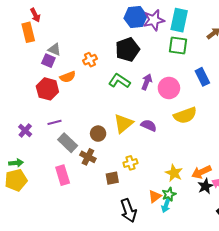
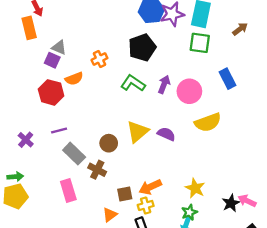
yellow cross: (130, 163) -> (146, 205), moved
orange arrow: (201, 172) -> (150, 187), moved
orange triangle: (155, 196) -> (110, 215), moved

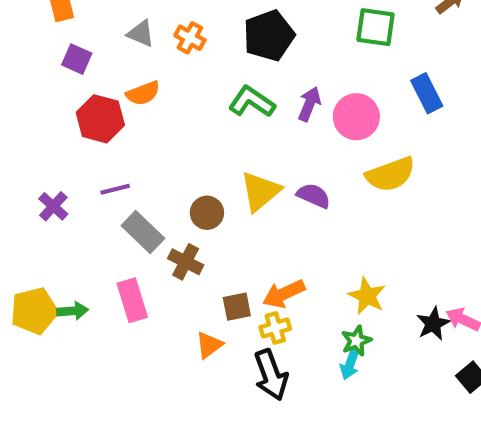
gray triangle: (59, 47) -> (141, 34), moved
orange cross: (99, 59) -> (190, 38), moved, turned -35
purple square: (52, 60) -> (77, 59), moved
green arrow: (15, 177) -> (73, 311), moved

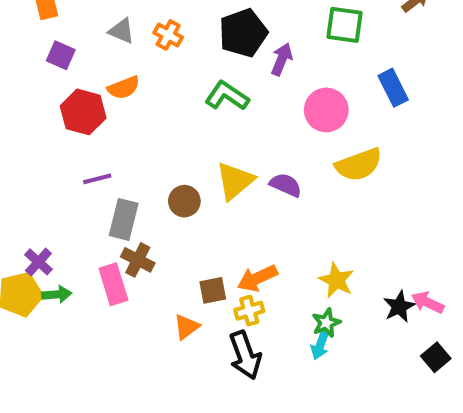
purple arrow: (309, 104) -> (282, 59), moved
purple cross: (53, 206) -> (38, 262), moved
gray rectangle: (143, 232) -> (124, 219), turned 60
brown cross: (186, 262) -> (138, 260), moved

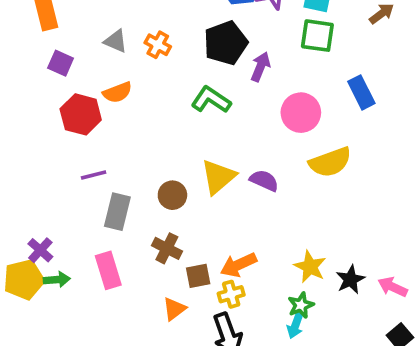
brown cross: (138, 260) -> (167, 248), moved
black star: (399, 307) -> (350, 280), moved

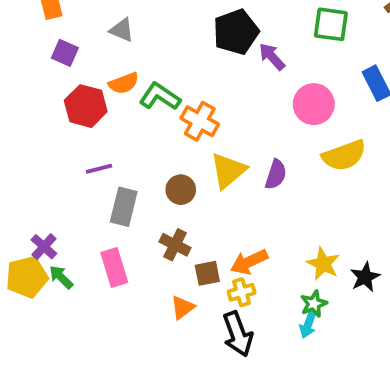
orange cross: (158, 45) -> (200, 121), moved, size x1.4
purple arrow: (260, 67) -> (272, 57), turned -64
green L-shape: (211, 100) -> (160, 97), moved
purple semicircle: (264, 180) -> (276, 174), turned 84
green arrow: (57, 280) -> (61, 277), turned -130

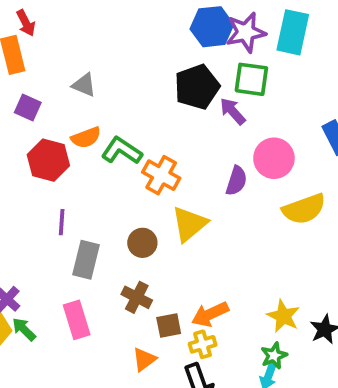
green square: (331, 24) -> (251, 79), moved
purple line: (99, 169) -> (62, 222), turned -72
purple semicircle: (276, 174) -> (236, 181), moved

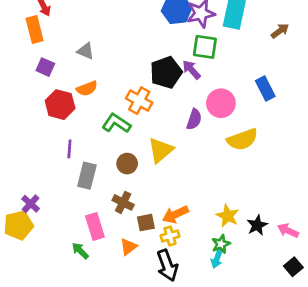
black pentagon: (197, 87) -> (166, 72), moved
green L-shape: (122, 151) -> (116, 123), moved
orange cross: (161, 175) -> (139, 101), moved
pink rectangle: (77, 320) -> (95, 227), moved
green arrow: (24, 329) -> (80, 251), moved

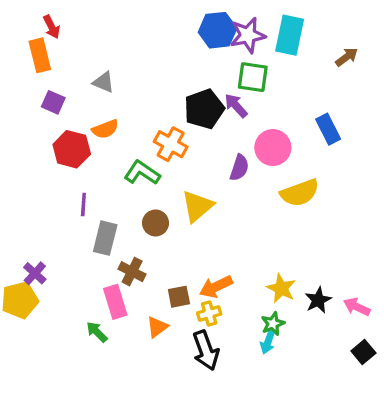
brown cross: (123, 202) -> (132, 272), moved

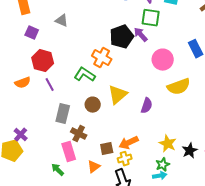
orange semicircle: (105, 129) -> (23, 83), moved
purple semicircle: (239, 168) -> (147, 106), moved
purple line: (83, 205) -> (50, 85), moved, turned -32
cyan arrow: (268, 342) -> (160, 176), turned -120

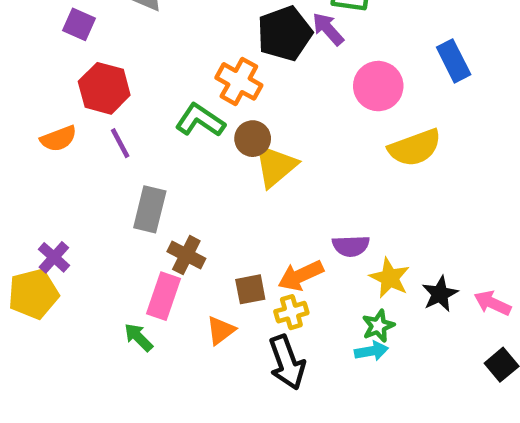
brown circle: (93, 105) -> (253, 139), moved
purple semicircle: (147, 106) -> (351, 246), moved, turned 70
pink rectangle: (69, 152) -> (164, 296), turned 36

